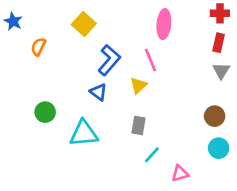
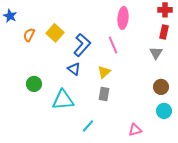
yellow square: (84, 24) -> (55, 33), moved
gray triangle: (221, 71) -> (156, 53), moved
yellow triangle: (139, 85) -> (104, 72), moved
cyan line: (152, 155) -> (88, 126), moved

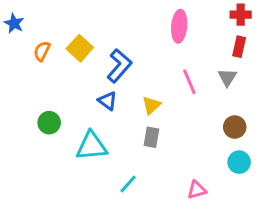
pink line: (113, 45) -> (189, 82), moved

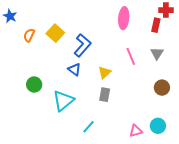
red rectangle: (239, 47) -> (156, 25), moved
cyan triangle: (92, 146) -> (63, 101), turned -35
cyan circle: (239, 162) -> (158, 126), moved

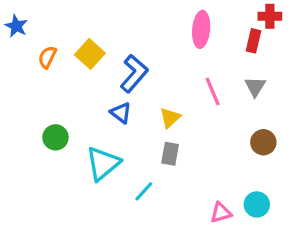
cyan line: (88, 127) -> (144, 191), moved

